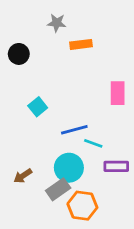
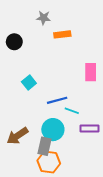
brown arrow: (23, 176) -> (17, 136), size x1.5
gray rectangle: (58, 189) -> (45, 146), turned -42
orange hexagon: (82, 206) -> (49, 162), moved

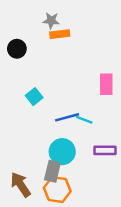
orange rectangle: (62, 34) -> (60, 34), moved
cyan line: (72, 111) -> (84, 120), moved
brown arrow: (17, 136) -> (21, 185), moved, turned 90

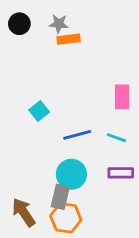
black circle: (17, 49) -> (19, 24), moved
cyan line: (84, 120) -> (116, 138), moved

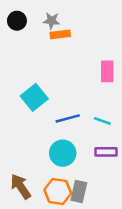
pink rectangle: (122, 97) -> (107, 71), moved
cyan square: (39, 111) -> (34, 97), size x1.5
gray rectangle: (60, 197) -> (79, 191), moved

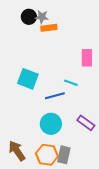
black circle: (17, 21) -> (29, 17), moved
cyan square: (34, 97) -> (28, 79), turned -30
cyan line: (102, 121) -> (71, 83), moved
purple rectangle: (106, 152) -> (86, 123), turned 36

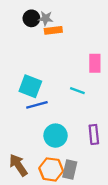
blue line: (55, 96) -> (37, 105), moved
purple rectangle: (86, 123) -> (94, 134), turned 48

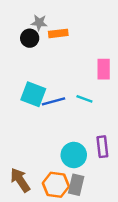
black circle: (31, 18) -> (30, 38), moved
gray star: (46, 18) -> (39, 23), moved
blue line: (37, 105) -> (53, 101), moved
cyan circle: (56, 136) -> (74, 155), moved

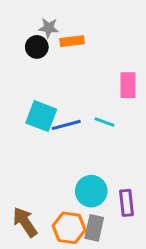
purple rectangle: (102, 147) -> (127, 203), moved

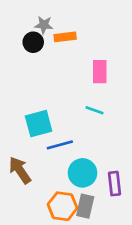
pink rectangle: (128, 85) -> (100, 72), moved
cyan square: (41, 116) -> (39, 124), moved, turned -36
blue line: (66, 125) -> (60, 145), moved
brown arrow: (25, 222) -> (20, 170), moved

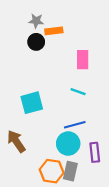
black circle: (33, 42) -> (36, 42), moved
blue line: (60, 145) -> (75, 125), moved

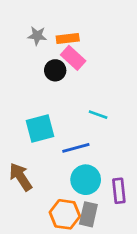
gray star: (36, 21) -> (37, 36), moved
black circle: (36, 42) -> (55, 70), moved
pink rectangle: (83, 60) -> (73, 58), moved, turned -48
blue line: (75, 125) -> (76, 148), moved

